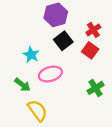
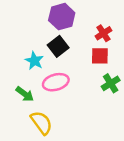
black square: (63, 41) -> (58, 46), moved
red square: (90, 50) -> (100, 56), turned -35
green cross: (96, 88) -> (111, 83), moved

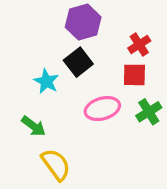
pink ellipse: (56, 82) -> (102, 109), moved

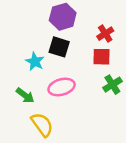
black square: (78, 62) -> (59, 47), turned -35
pink ellipse: (102, 109) -> (62, 87), moved

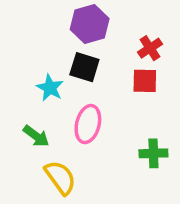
green cross: (112, 85) -> (153, 153), moved, turned 30
pink ellipse: (62, 87) -> (88, 124), turned -60

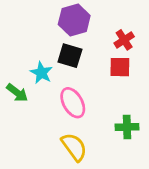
pink ellipse: (88, 124) -> (73, 103), turned -44
green arrow: (36, 136) -> (17, 93), moved
yellow semicircle: (60, 178) -> (74, 147), moved

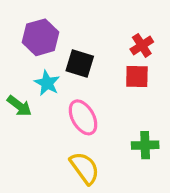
purple hexagon: (74, 20) -> (41, 37), moved

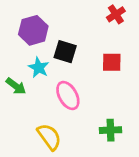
red cross: (142, 45) -> (116, 14), moved
green cross: (145, 145) -> (110, 130), moved
yellow semicircle: (85, 168) -> (49, 137), moved

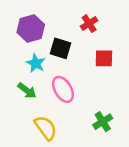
red cross: (116, 14) -> (89, 24), moved
green arrow: (16, 86) -> (27, 91), moved
green cross: (110, 130) -> (103, 122), turned -30

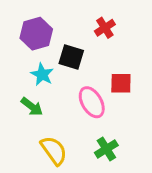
red square: (104, 58) -> (121, 83), moved
pink ellipse: (63, 89) -> (92, 102), moved
green cross: (103, 122) -> (106, 149), moved

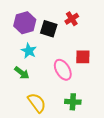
black square: (71, 57) -> (49, 29), moved
green cross: (106, 149) -> (73, 102), turned 35

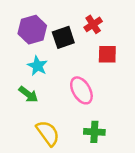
black square: (49, 29) -> (63, 37), turned -36
red square: (83, 57) -> (107, 54), moved

